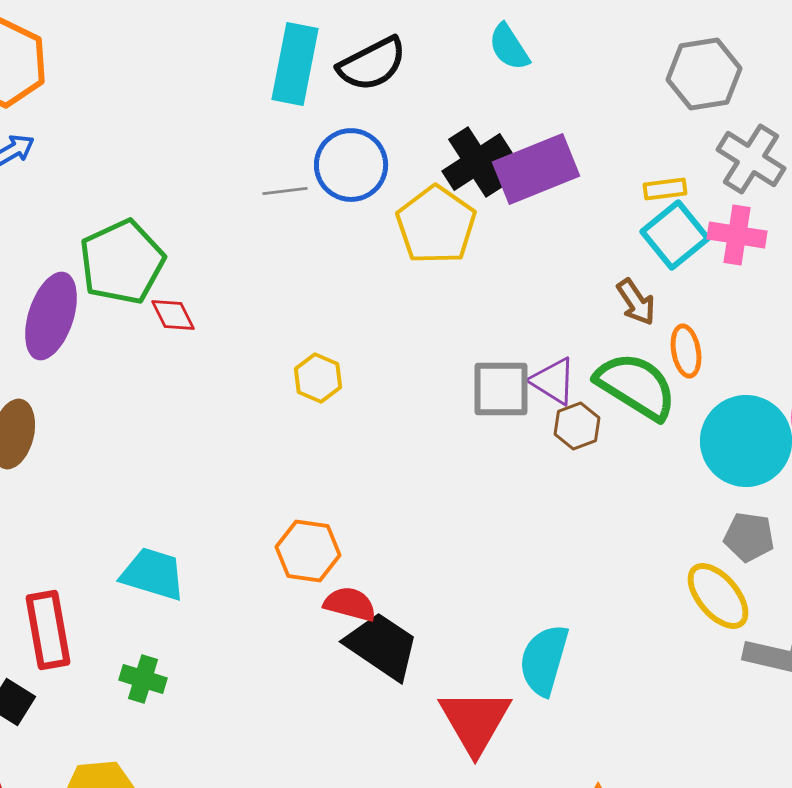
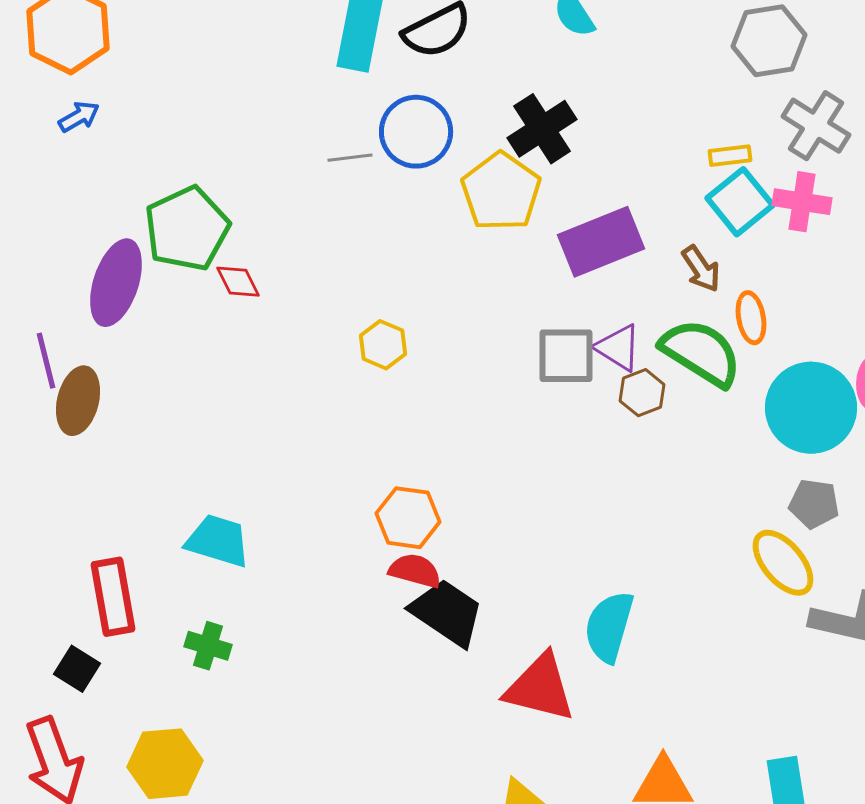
purple rectangle: (536, 169) -> (601, 242), moved
orange hexagon: (308, 551) -> (408, 518), moved
red triangle: (475, 721) -> (540, 688), turned -46

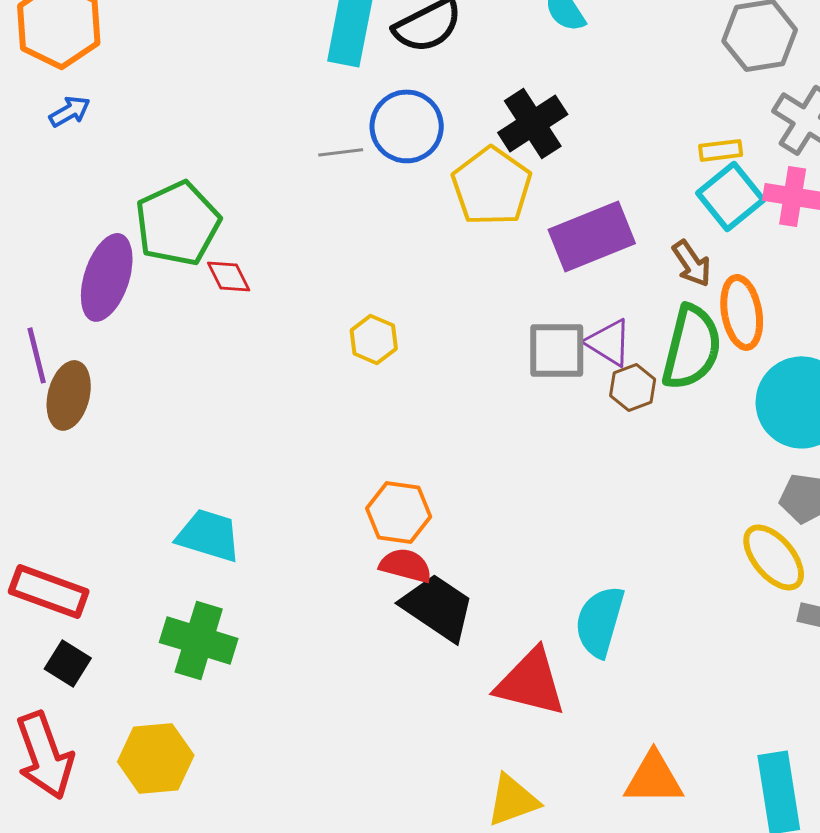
orange ellipse: (751, 318) -> (742, 312), size x1.4
green semicircle: (701, 353) -> (692, 347), turned 72
red rectangle: (113, 597) -> (49, 591), moved, turned -60
green cross: (208, 646) -> (199, 640), size x1.6

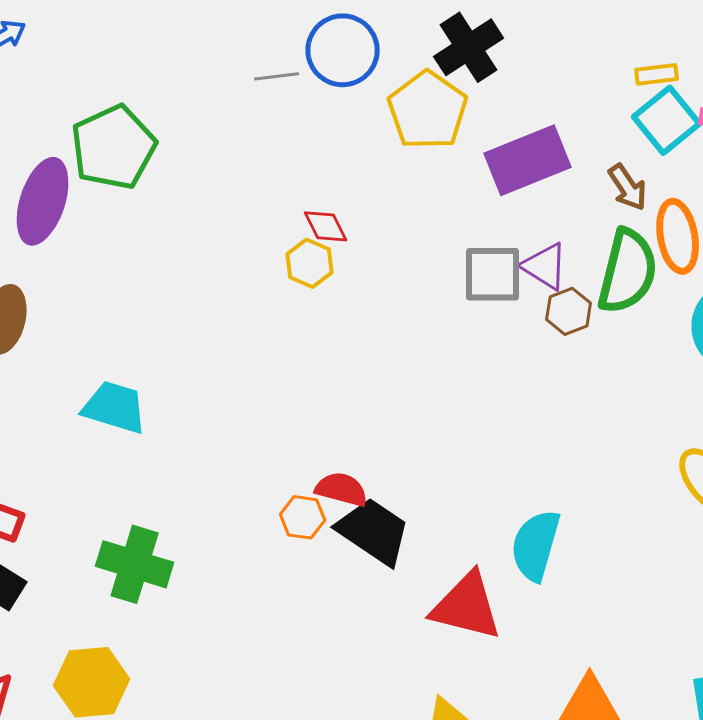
red diamond: (229, 276) -> (326, 226), moved
orange hexagon: (399, 512) -> (303, 517), moved, size x0.7
cyan trapezoid: (209, 535) -> (115, 407), moved

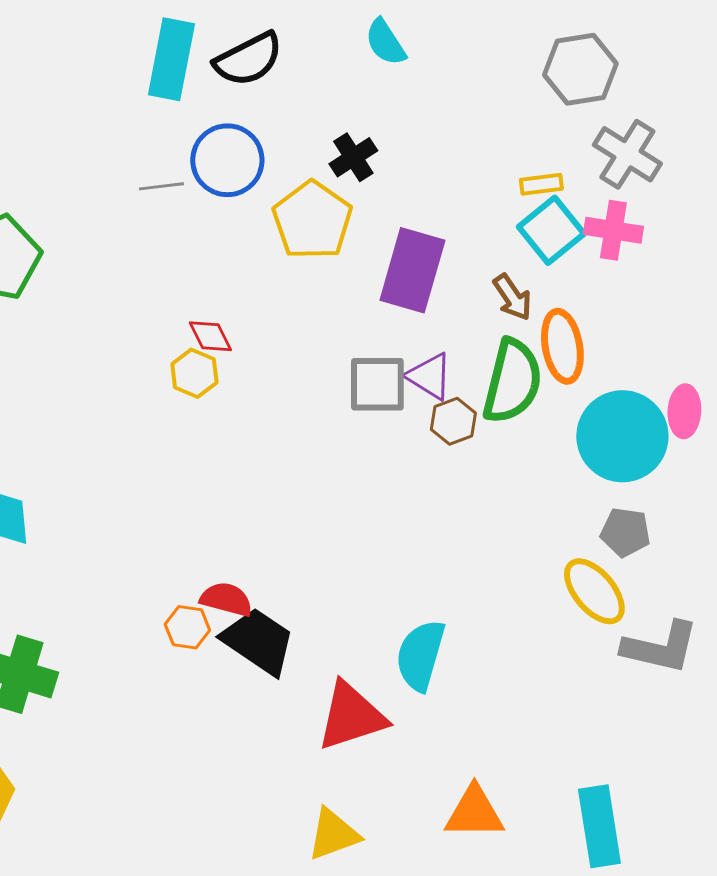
black cross: (469, 47) -> (353, 157), size x0.7
purple rectangle: (528, 160) -> (412, 270), turned -52
red triangle: (467, 606) -> (351, 716), turned -32

